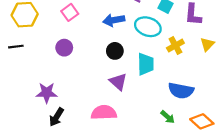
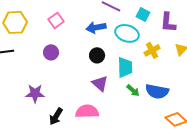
black arrow: (57, 117) -> (56, 116), moved
green arrow: (168, 117) -> (133, 90), moved

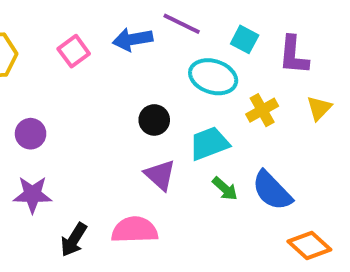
blue arrow: (96, 27) -> (133, 39), moved
purple circle: (51, 52) -> (31, 134), moved
cyan trapezoid: (125, 67) -> (209, 143), turned -110
blue semicircle: (157, 91) -> (272, 191), turned 35

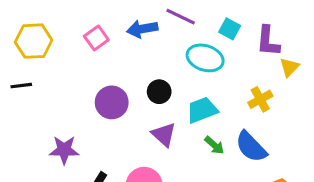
yellow triangle: (319, 108) -> (289, 67), moved
yellow cross: (262, 110) -> (260, 99), moved
purple circle: (31, 134) -> (112, 102), moved, size x1.4

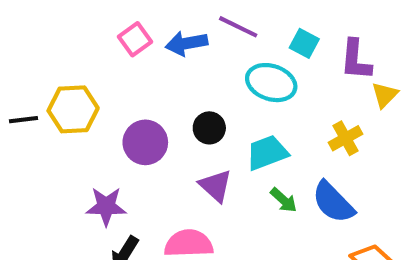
pink square: (96, 38) -> (135, 39), moved
yellow hexagon: (34, 41) -> (73, 109), moved
purple star: (64, 150) -> (106, 206), moved

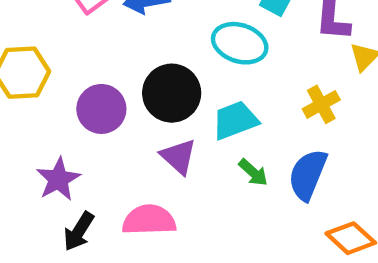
black circle: (209, 128) -> (172, 93), size x1.6
blue semicircle: (333, 202) -> (308, 175), turned 66
purple star: (106, 206) -> (58, 179), turned -30

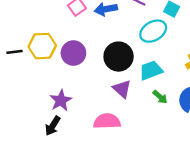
cyan ellipse: (240, 43) -> (153, 31), turned -48
purple circle: (101, 109) -> (73, 53), moved
black arrow: (79, 231) -> (53, 126), moved

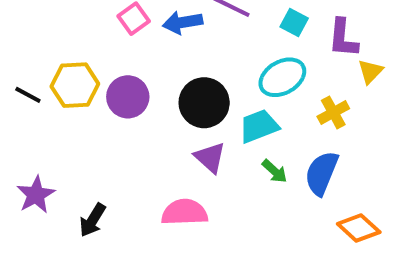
cyan ellipse: (153, 31) -> (282, 77), moved
black line: (15, 52) -> (28, 95), turned 35
purple star: (61, 100) -> (36, 195), moved

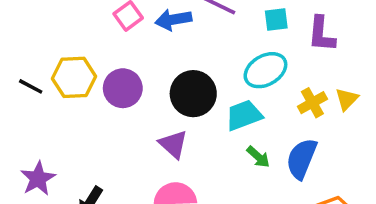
cyan square: (294, 22) -> (276, 20), turned -35
yellow triangle: (370, 71) -> (347, 99), moved
purple triangle: (210, 158) -> (173, 144), moved

